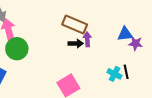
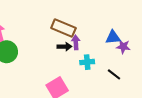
black line: (126, 72) -> (114, 74), turned -40
cyan cross: (115, 74) -> (87, 62), moved, turned -32

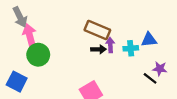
purple star: (123, 47) -> (160, 69), moved
cyan cross: (87, 62) -> (131, 48), moved

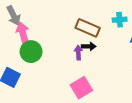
purple arrow: (110, 45) -> (78, 53), moved
cyan cross: (131, 48) -> (120, 20), moved

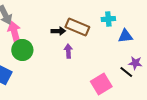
black arrow: (89, 46) -> (58, 31), moved
pink square: (81, 88) -> (101, 84), moved

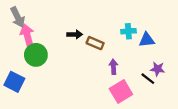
cyan cross: (108, 19) -> (128, 31), moved
brown rectangle: (77, 27) -> (95, 43), moved, size x0.7
purple arrow: (68, 51) -> (113, 67), moved

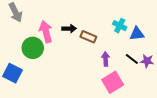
cyan cross: (128, 31) -> (120, 26), turned 32
pink arrow: (27, 36) -> (46, 32), moved
black line: (148, 79) -> (132, 59), moved

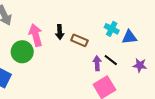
black arrow: (69, 29) -> (60, 32), turned 88
black line: (132, 59) -> (111, 60), moved

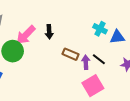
pink arrow: (36, 35) -> (26, 35), turned -120
brown rectangle: (79, 40) -> (71, 54), moved

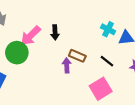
purple arrow: (86, 62) -> (67, 65), moved

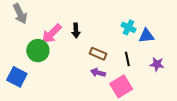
black line: (107, 61) -> (127, 59), turned 40
purple arrow: (67, 65) -> (98, 73), moved, turned -72

